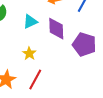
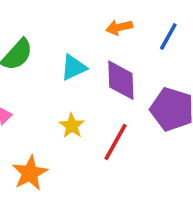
red line: (35, 80) -> (115, 142), moved

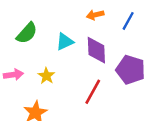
yellow star: (72, 126) -> (46, 76), moved

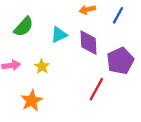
purple pentagon: (131, 70) -> (120, 61), turned 30
red line: (93, 92) -> (96, 89), moved

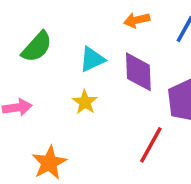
yellow star: (42, 66) -> (85, 102), moved

